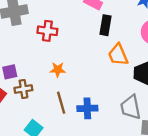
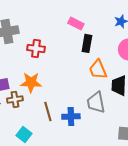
orange star: (58, 70) -> (31, 82), moved, size x1.5
gray trapezoid: (131, 107) -> (96, 102), moved

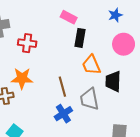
brown line: (48, 111) -> (62, 87), moved
blue cross: (71, 116) -> (63, 114), turned -30

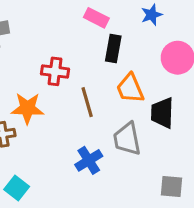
blue star: (115, 15) -> (152, 15), moved
red cross: (27, 43) -> (55, 71), moved
brown line: (62, 87) -> (87, 102), moved

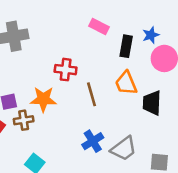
blue star: (152, 15) -> (151, 35), moved
black rectangle: (113, 48) -> (126, 46), moved
gray trapezoid: (127, 139) -> (124, 149), moved, turned -116

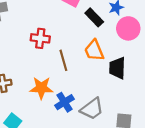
black rectangle: (126, 46) -> (94, 17), turned -54
orange star: (43, 99) -> (41, 88), moved

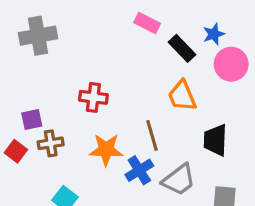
red cross: (40, 38) -> (93, 97), moved
brown line: (63, 60) -> (152, 135), moved
black trapezoid: (117, 68) -> (215, 140), moved

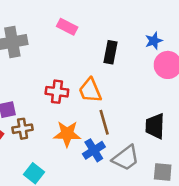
pink rectangle: (147, 23) -> (67, 27), moved
black rectangle: (182, 48) -> (110, 52), moved, turned 55
orange trapezoid: (182, 96) -> (90, 90), moved

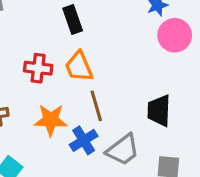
black rectangle: (110, 52) -> (73, 20), moved, turned -30

